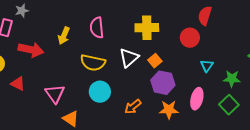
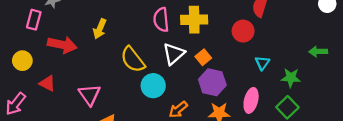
pink semicircle: (97, 28) -> (161, 20), moved
yellow semicircle: (93, 63) -> (133, 59), turned 40
cyan circle: (100, 92) -> (153, 86), moved

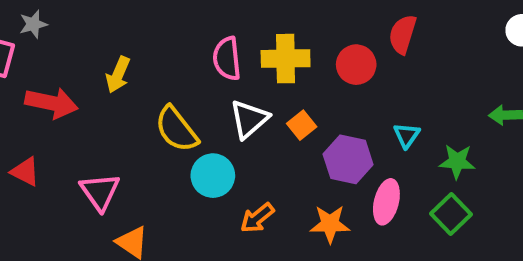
red circle: (243, 31) -> (356, 65), moved
purple hexagon: (212, 82) -> (348, 159), moved

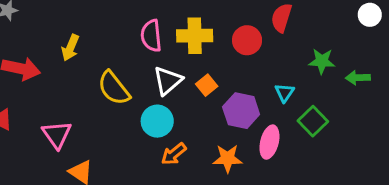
green star: (457, 161) -> (322, 61), moved
cyan circle: (213, 176) -> (157, 121), moved
green square: (451, 214) -> (313, 121), moved

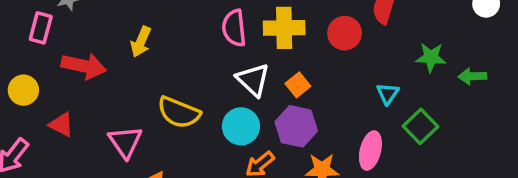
white triangle: (168, 81) -> (253, 80), turned -36
yellow semicircle: (114, 88) -> (179, 113), moved, turned -30
purple hexagon: (241, 111) -> (296, 126), moved

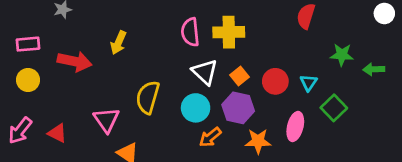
pink rectangle: (41, 28) -> (28, 44), moved, turned 70
red circle: (345, 33) -> (275, 81), moved
yellow semicircle: (179, 113) -> (148, 97), turned 84
red triangle: (61, 125) -> (57, 133), moved

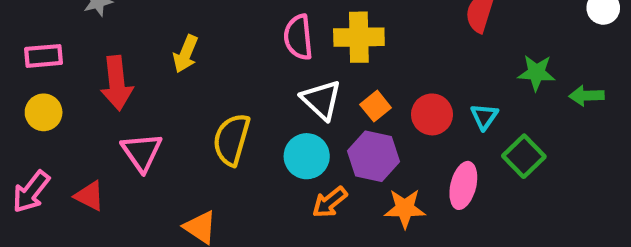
red arrow: (75, 61) -> (117, 83), turned 72
pink triangle: (106, 120) -> (142, 152), moved

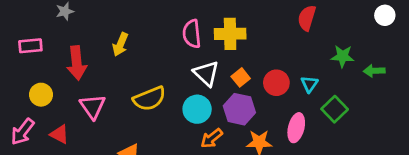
yellow circle: (44, 112) -> (41, 95), moved
yellow semicircle: (232, 139) -> (149, 99), turned -128

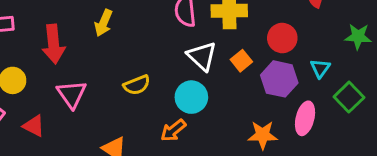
red circle: (276, 83) -> (282, 38), moved
yellow semicircle: (149, 99) -> (137, 85), size x0.7
purple hexagon: (239, 109) -> (279, 79), moved
orange arrow: (212, 138) -> (173, 130), moved

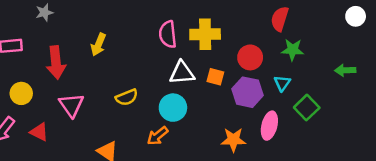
green star: (358, 36) -> (293, 50), moved
white triangle: (202, 56) -> (182, 73), turned -48
orange square: (241, 61) -> (215, 77), turned -36

